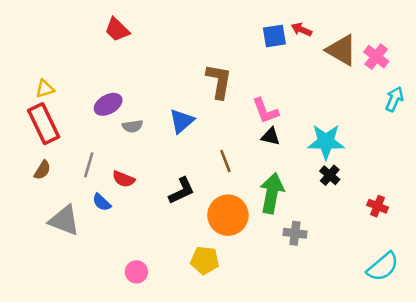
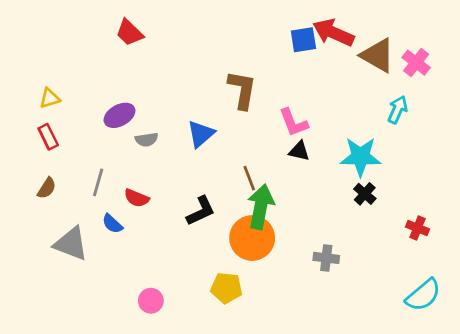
red arrow: (301, 30) -> (333, 33), size x1.8
cyan arrow: (394, 99) -> (398, 110), moved
red rectangle: (44, 124) -> (48, 137), size x0.6
green arrow: (272, 193) -> (261, 207), moved

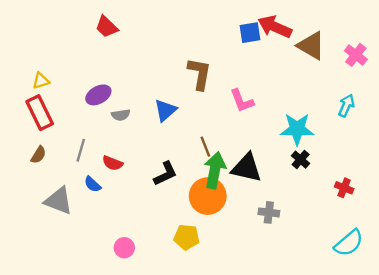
pink cross: (416, 63) -> (356, 55), moved
cyan arrow: (398, 110) -> (346, 106), moved
red rectangle: (48, 137) -> (40, 113), size x1.6
black triangle: (299, 151) -> (247, 168), moved, size x1.8

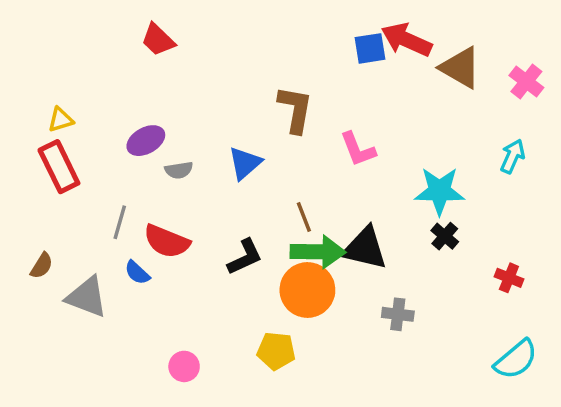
brown semicircle: (38, 155) -> (42, 266), moved
red semicircle: (113, 163) -> (167, 241), size x1.5
green arrow: (215, 170) -> (318, 252), turned 80

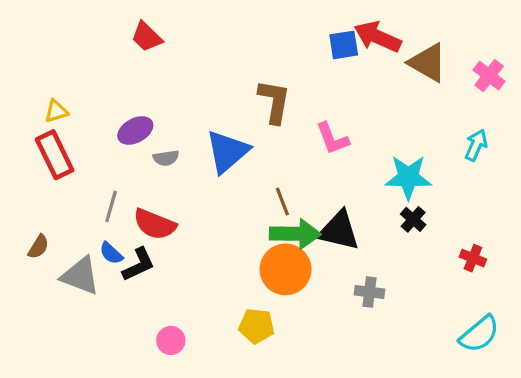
blue triangle: (245, 163) -> (227, 151), size x1.4
black L-shape: (245, 257) -> (139, 265), moved
blue semicircle: (137, 273) -> (111, 253), moved

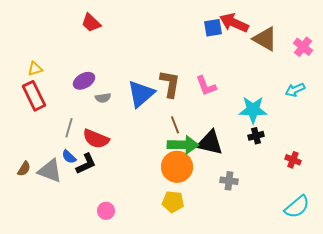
brown L-shape: (274, 101) -> (170, 84), moved
cyan arrow: (476, 145) -> (295, 90), turned -138
black cross: (413, 219) -> (256, 136), turned 35
brown semicircle: (38, 247) -> (24, 169), moved
yellow pentagon: (256, 326) -> (173, 202), moved

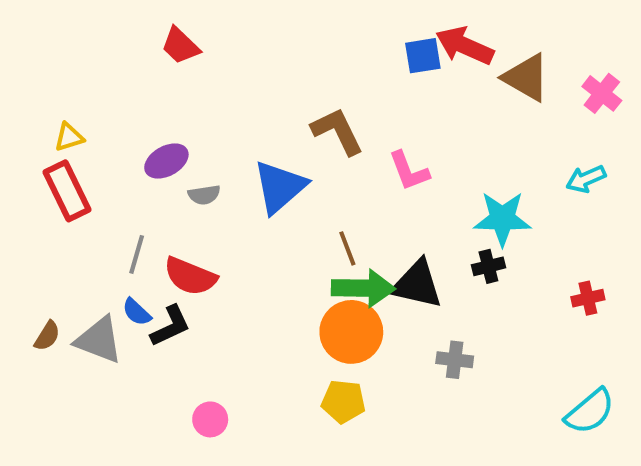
brown L-shape: (170, 84) -> (337, 131), moved, turned -36
black cross: (256, 136) -> (488, 266), moved
red cross: (293, 160) -> (588, 298), moved, turned -35

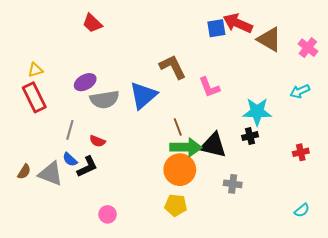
gray semicircle: (204, 195) -> (104, 99), size x1.8
red semicircle: (190, 276) -> (97, 141), size x0.6
cyan semicircle: (590, 411) -> (302, 210), size x0.6

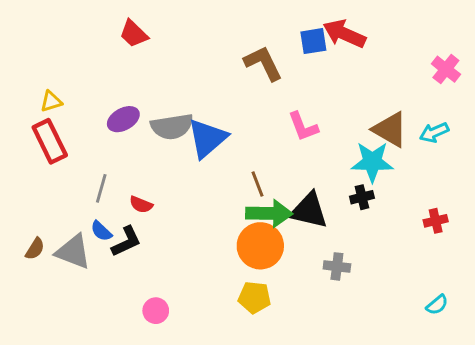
brown triangle: (269, 39) -> (390, 129), moved
brown L-shape: (173, 67) -> (263, 63), moved
gray semicircle: (104, 99) -> (172, 127), moved

